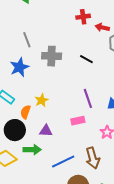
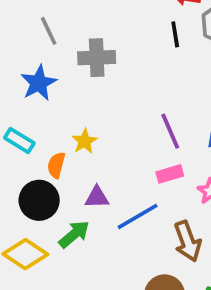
black line: (86, 59) -> (175, 34), moved, turned 56
pink rectangle: (78, 121) -> (170, 174), moved
green arrow: (32, 150) -> (74, 234), turned -36
blue line: (63, 161) -> (138, 216), moved

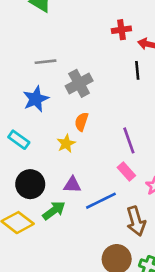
gray line: (49, 31) -> (46, 62), turned -75
gray cross: (97, 58) -> (79, 83), turned -30
orange semicircle: (56, 165) -> (81, 122), moved
pink rectangle: (170, 174) -> (126, 171), turned 60

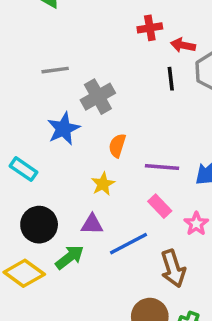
blue star: (36, 99) -> (64, 129), moved
orange semicircle: (81, 122) -> (117, 146), moved
purple line: (129, 140) -> (162, 167), turned -65
yellow star: (66, 144) -> (103, 184), moved

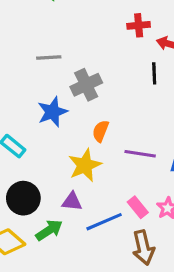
yellow star: (103, 184) -> (85, 165), size x1.5
pink rectangle: (160, 206) -> (138, 207), moved

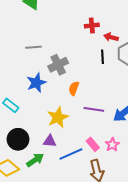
orange semicircle: (101, 131) -> (74, 88), moved

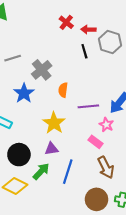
red cross: (92, 25) -> (66, 22), turned -32
pink star: (112, 145) -> (106, 125), moved
blue line: (71, 154) -> (68, 172), moved, turned -35

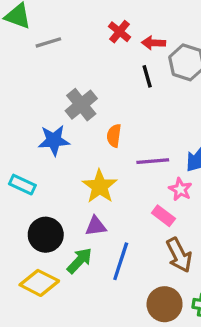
gray line: (13, 58) -> (48, 42), moved
blue star: (24, 93) -> (54, 140), turned 30

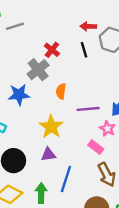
red cross: (120, 32) -> (52, 50), moved
green arrow: (80, 261) -> (41, 193), moved, turned -42

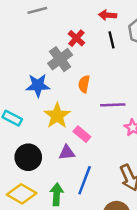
red arrow: (88, 26) -> (108, 15), moved
yellow star: (51, 127) -> (57, 116), moved
pink rectangle: (96, 147) -> (82, 134), moved

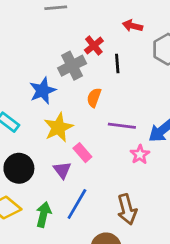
black line: (112, 40) -> (117, 63), moved
blue star: (38, 85) -> (43, 91), turned -30
purple triangle: (67, 153) -> (62, 170), turned 49

